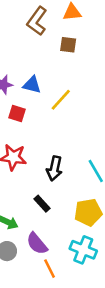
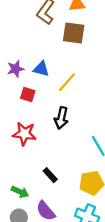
brown square: (68, 45) -> (74, 33), size x1.5
black arrow: (54, 169) -> (61, 118), moved

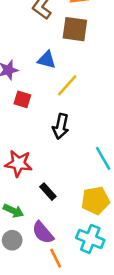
blue triangle: (41, 69) -> (47, 60), moved
red star: (24, 134) -> (19, 163), moved

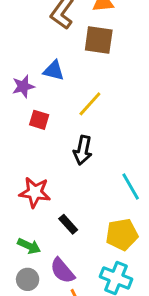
blue triangle: (47, 60) -> (54, 70), moved

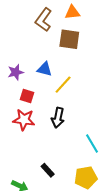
blue triangle: (54, 70) -> (45, 69), moved
red star: (35, 192) -> (24, 120), moved

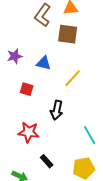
purple star: (16, 72) -> (15, 56), moved
yellow line: (63, 85) -> (73, 78), moved
red star: (24, 120) -> (29, 132), moved

